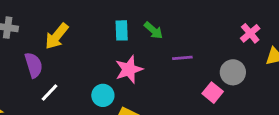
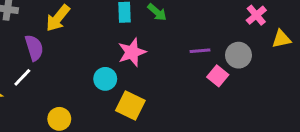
purple line: (182, 58) -> (200, 51), moved
white line: (49, 93) -> (22, 77), moved

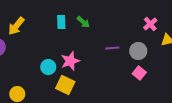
pink star: (132, 52) -> (70, 61), moved
pink square: (218, 76) -> (139, 73), moved

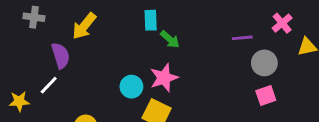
green arrow: (83, 22) -> (170, 39), moved
purple line: (112, 48) -> (242, 38), moved
pink square: (139, 73) -> (266, 95), turned 32

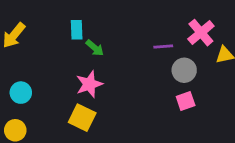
pink cross: (282, 23) -> (201, 33), size x1.4
cyan circle: (131, 87) -> (21, 93), moved

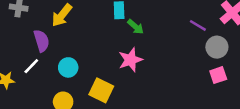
purple line: (163, 47) -> (198, 25), turned 36
yellow square: (82, 118) -> (101, 90), moved

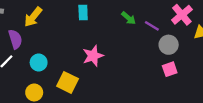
green arrow: (136, 27) -> (129, 18), moved

